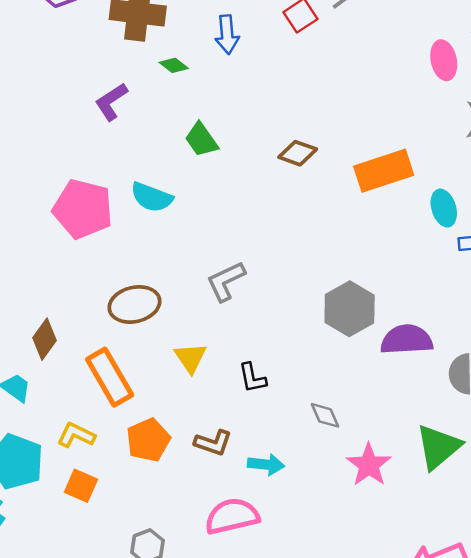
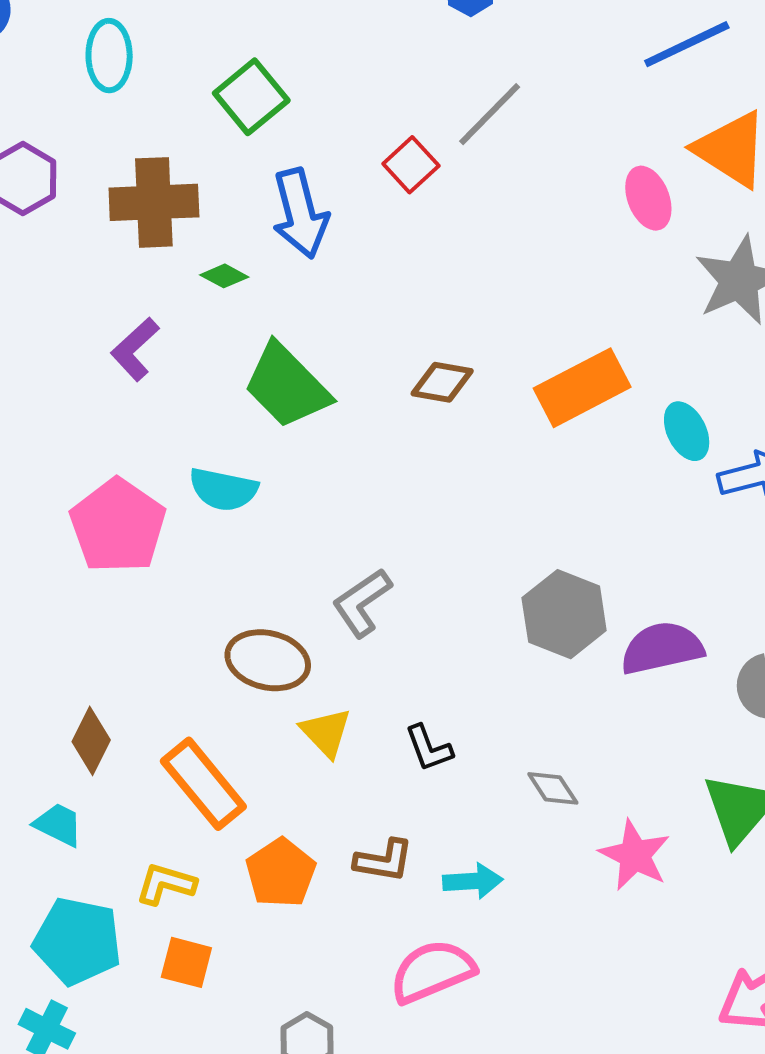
blue arrow: (227, 34) -> (300, 213), size x1.4
green trapezoid: (201, 140) -> (287, 386), size x1.6
pink pentagon: (83, 209) -> (118, 526), turned 30
brown ellipse: (134, 304) -> (268, 660), moved, turned 36

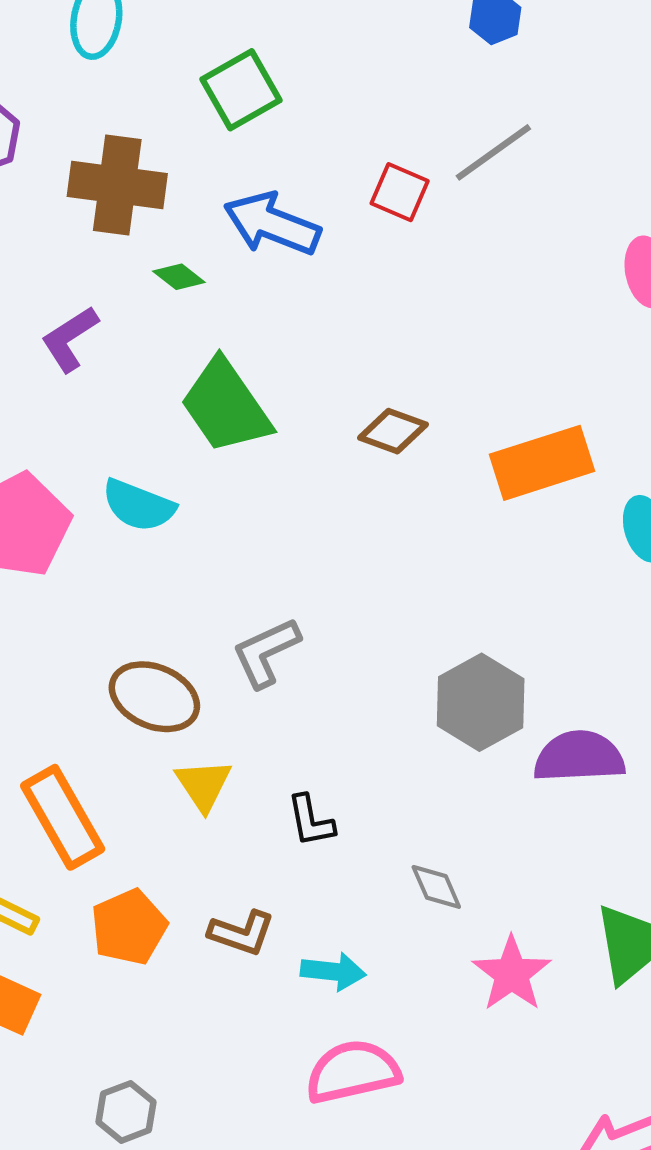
red square: (411, 165) -> (400, 192), turned -34
blue arrow: (300, 213) -> (272, 224), turned 116
pink semicircle: (432, 971) -> (353, 1072), moved

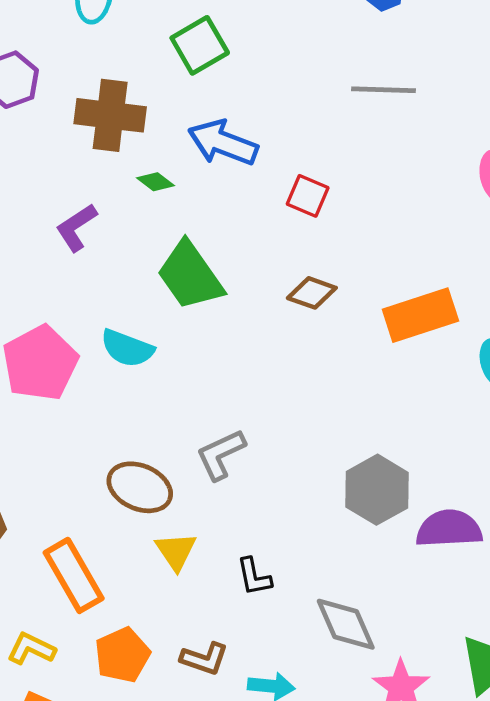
gray line: (493, 152) -> (384, 90), turned 38
red square: (400, 192) -> (308, 196), moved
gray diamond: (436, 887) -> (346, 624), size x1.6

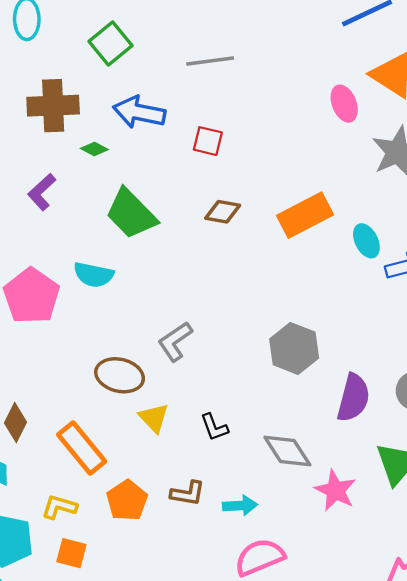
gray line: (384, 90) -> (210, 61), moved
purple semicircle: (449, 529) -> (353, 398), moved, turned 117

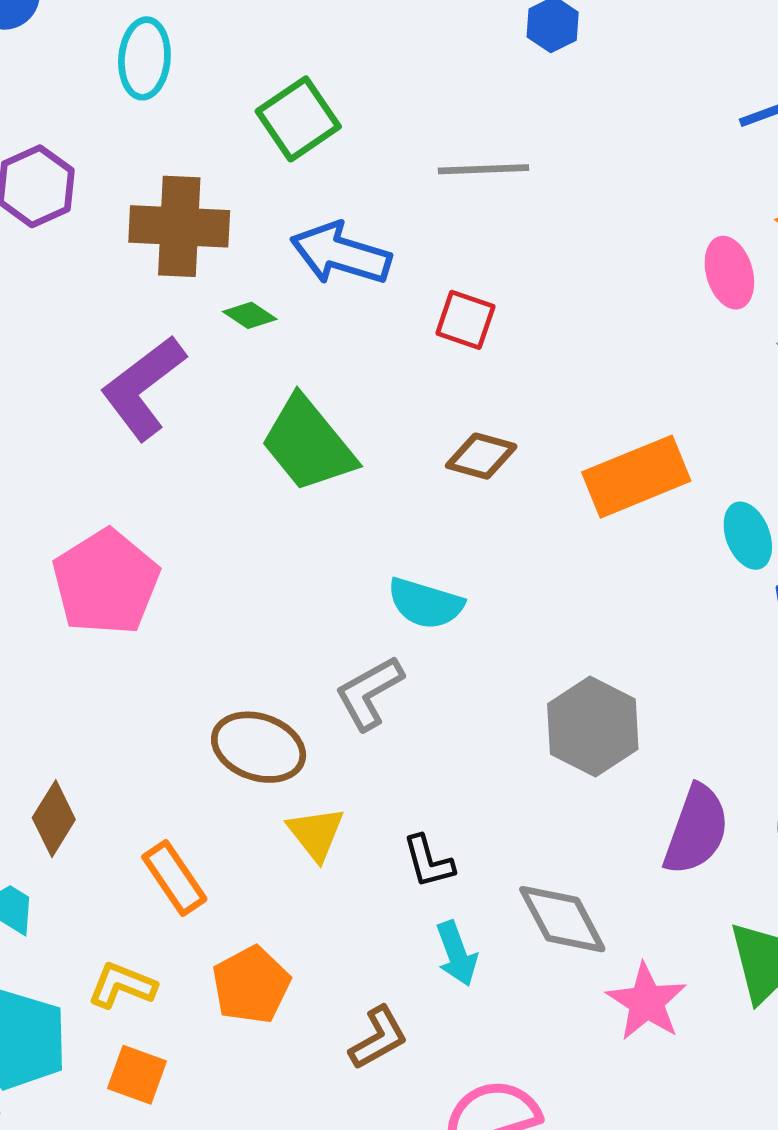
purple L-shape: (42, 192) -> (143, 388), size x1.5
cyan semicircle: (94, 275) -> (425, 603), moved
orange rectangle: (82, 448) -> (174, 878), size x0.7
brown L-shape: (188, 493) -> (378, 1038), moved, turned -44
cyan arrow: (240, 506) -> (457, 954), moved, turned 68

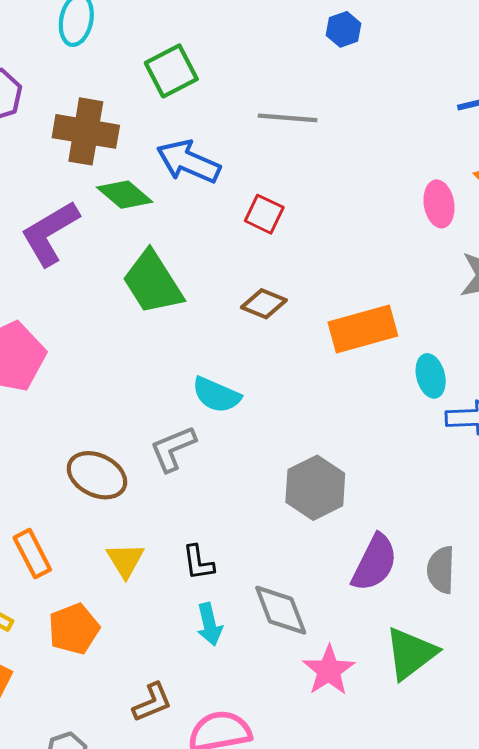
green diamond: (250, 315) -> (125, 195), size x1.6
yellow triangle: (316, 833) -> (125, 560), moved
brown L-shape: (378, 1038) -> (152, 702), moved

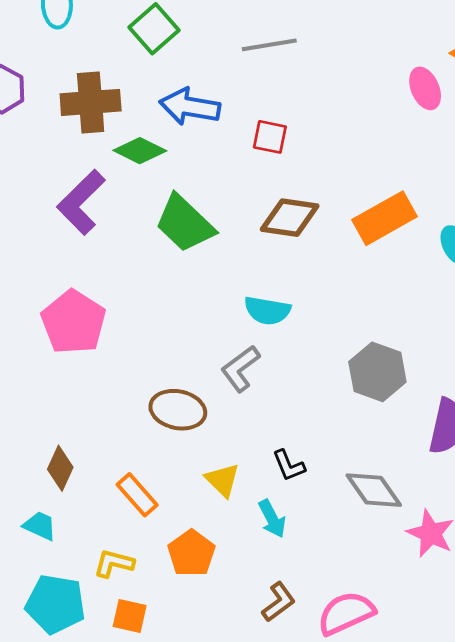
brown diamond: (264, 304) -> (290, 218), size x1.4
cyan arrow: (210, 624) -> (272, 519), moved

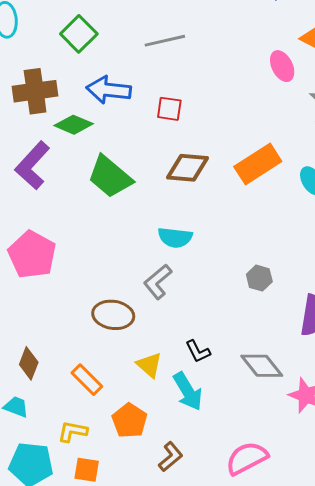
gray hexagon: (377, 372) -> (259, 278), size x0.6
cyan arrow: (272, 519) -> (188, 391), size x1.4
brown L-shape: (279, 602) -> (171, 457), moved

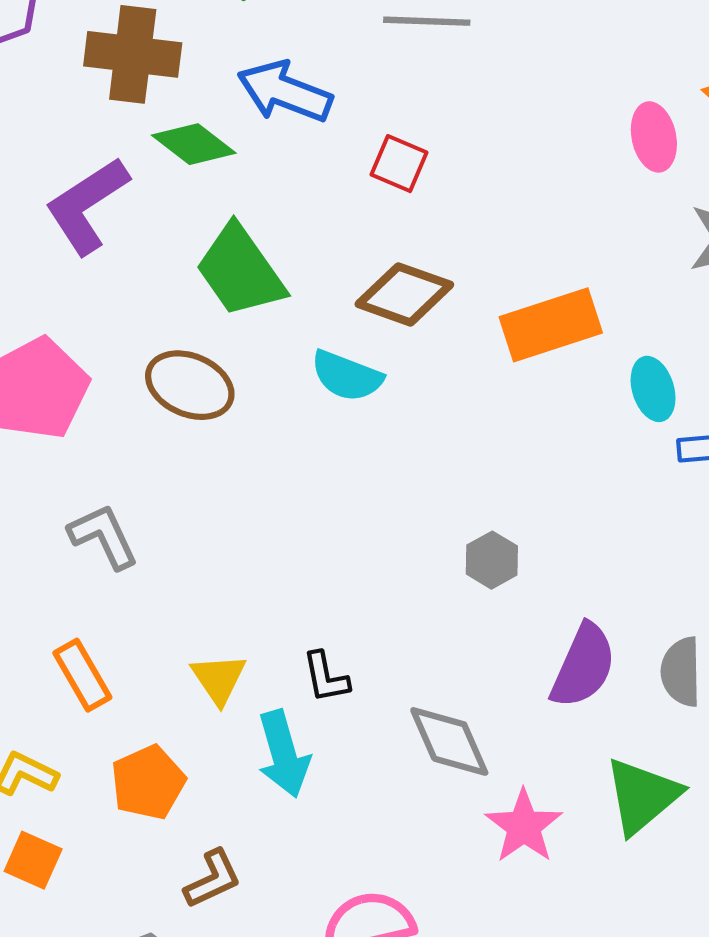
cyan semicircle: (175, 237) -> (347, 376), moved
gray L-shape: (158, 282) -> (103, 536), moved, turned 90
brown ellipse: (113, 315) -> (190, 385), moved

